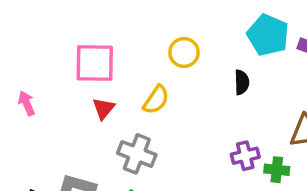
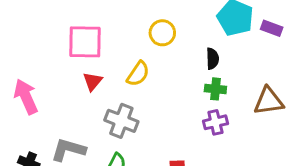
pink arrow: (27, 103) -> (26, 97), moved, size x1.6
green cross: (277, 170) -> (215, 89), moved

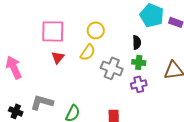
yellow circle: (162, 33) -> (96, 30), moved
gray cross: (121, 121) -> (112, 68), moved

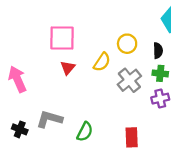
yellow circle: (96, 30) -> (127, 44), moved
gray cross: (112, 68) -> (129, 80), turned 30

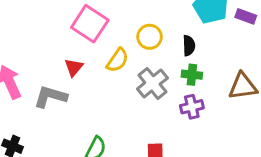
pink square: (62, 38) -> (90, 24), moved, turned 32
gray L-shape: (49, 119) -> (50, 97), moved

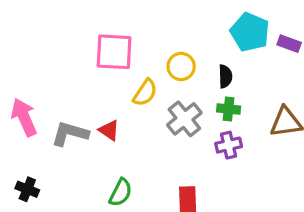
pink square: (90, 24) -> (114, 52), turned -30
red triangle: (74, 67) -> (109, 130), moved, turned -36

